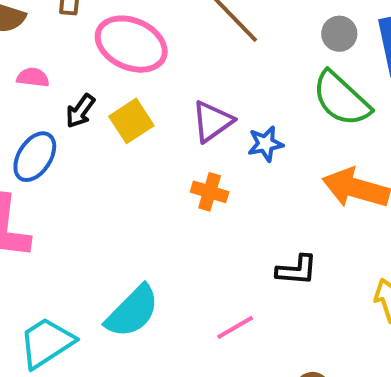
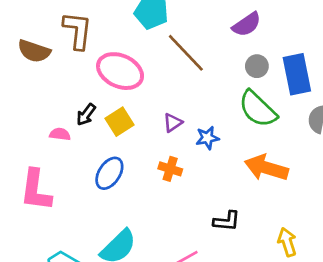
pink semicircle: (33, 77) -> (60, 134), moved
purple triangle: (212, 121) -> (173, 123), size x0.7
blue ellipse: (35, 157) -> (109, 173), moved

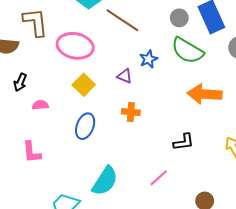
black arrow: (86, 115) -> (20, 82), moved
purple triangle: (173, 123) -> (125, 76), turned -49
blue star: (207, 138) -> (149, 59), moved
pink L-shape: (36, 190) -> (32, 152), size x0.7

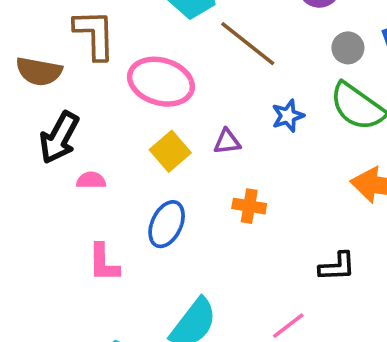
purple triangle: (125, 76) -> (227, 142), moved, turned -35
black arrow: (20, 82) -> (59, 138), size x1.6
pink L-shape: (32, 152) -> (104, 263), moved

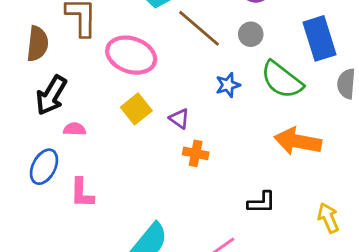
gray circle: (348, 48) -> (251, 34), moved
brown semicircle: (39, 71) -> (37, 44), turned -96
purple triangle: (227, 142) -> (179, 119), moved, turned 40
blue ellipse: (167, 224) -> (44, 167), moved

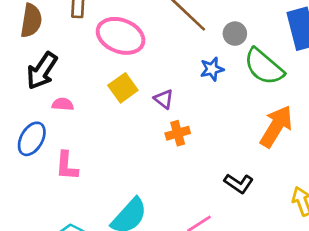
gray circle: (251, 34) -> (235, 34), moved
orange arrow: (298, 141) -> (276, 126), turned 108
orange cross: (196, 153) -> (178, 133), turned -30
black L-shape: (262, 203) -> (239, 183), turned 32

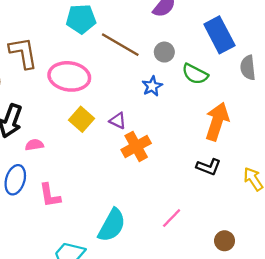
green semicircle: (264, 67) -> (195, 74), size x0.7
orange cross: (178, 133) -> (136, 146), size x1.4
black L-shape: (239, 183) -> (209, 167), moved

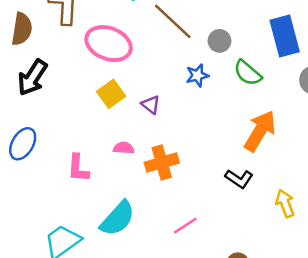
pink semicircle: (34, 145) -> (124, 148), moved
orange cross: (136, 146) -> (162, 163), moved
pink L-shape: (50, 195) -> (78, 168), moved

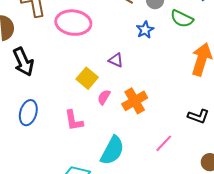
black arrow: (32, 78) -> (23, 62), turned -44
yellow square: (111, 94) -> (87, 78), moved
pink semicircle: (124, 148) -> (104, 97), turned -49
black L-shape: (239, 179) -> (198, 116), moved

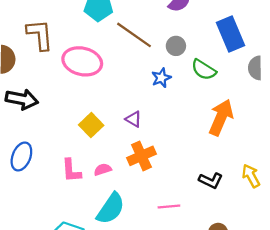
purple triangle: (116, 60) -> (134, 119), moved
black arrow: (23, 62) -> (22, 99), turned -60
pink semicircle: (104, 97) -> (103, 170), moved, turned 35
pink line: (164, 143) -> (169, 207), turned 36

